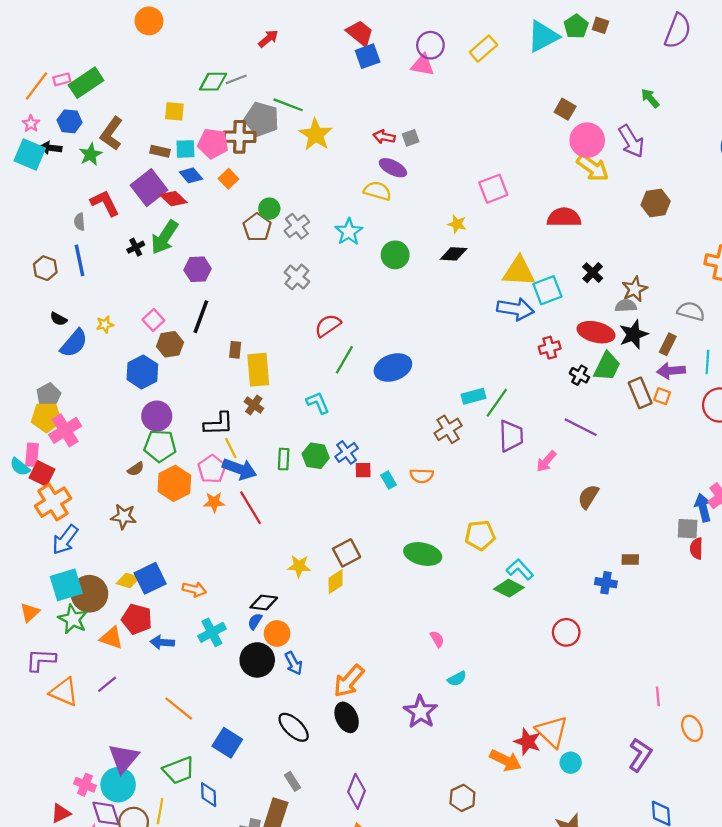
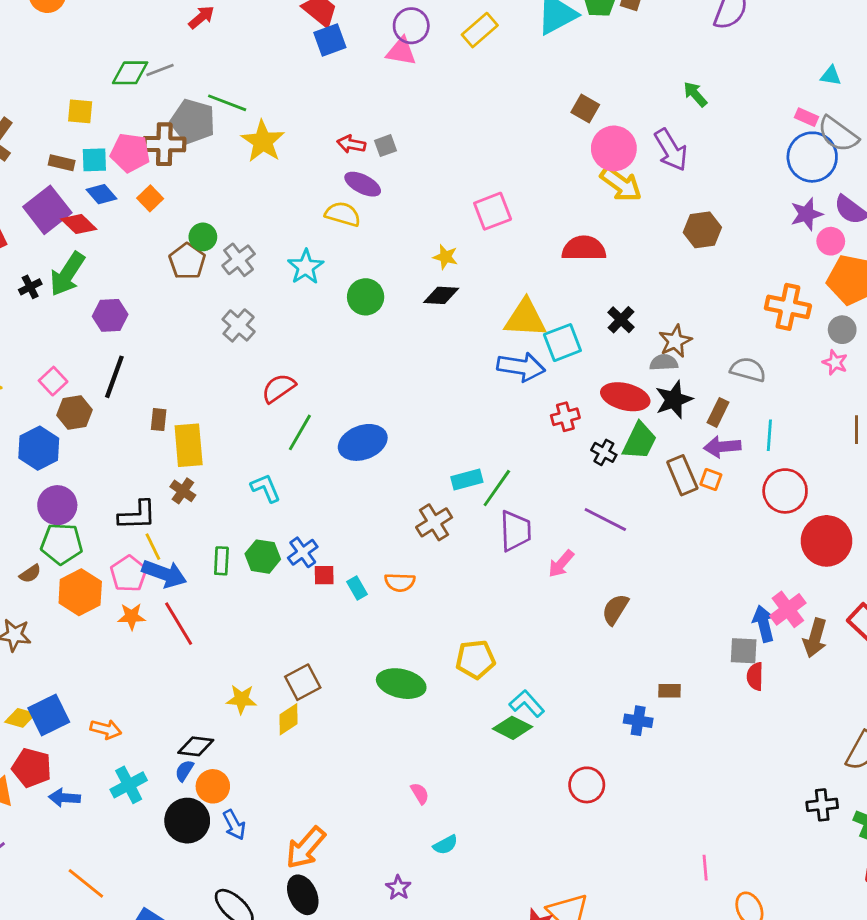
purple star: (421, 712) -> (398, 888), size x0.6

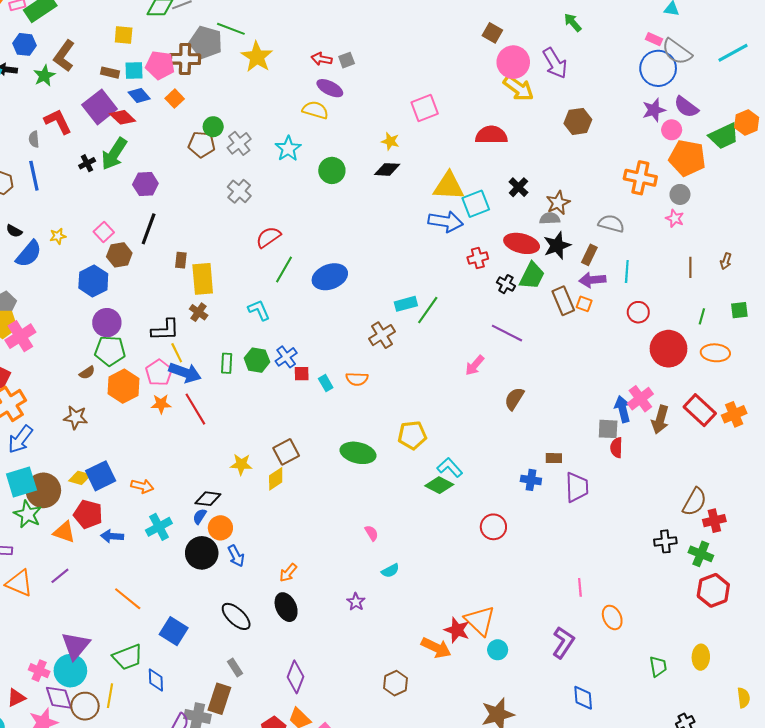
brown pentagon: (187, 261) -> (202, 144), turned -30
red circle: (785, 491) -> (638, 312), size x0.7
purple trapezoid: (515, 531) -> (577, 487), moved
orange arrow: (306, 848) -> (288, 573), size x0.6

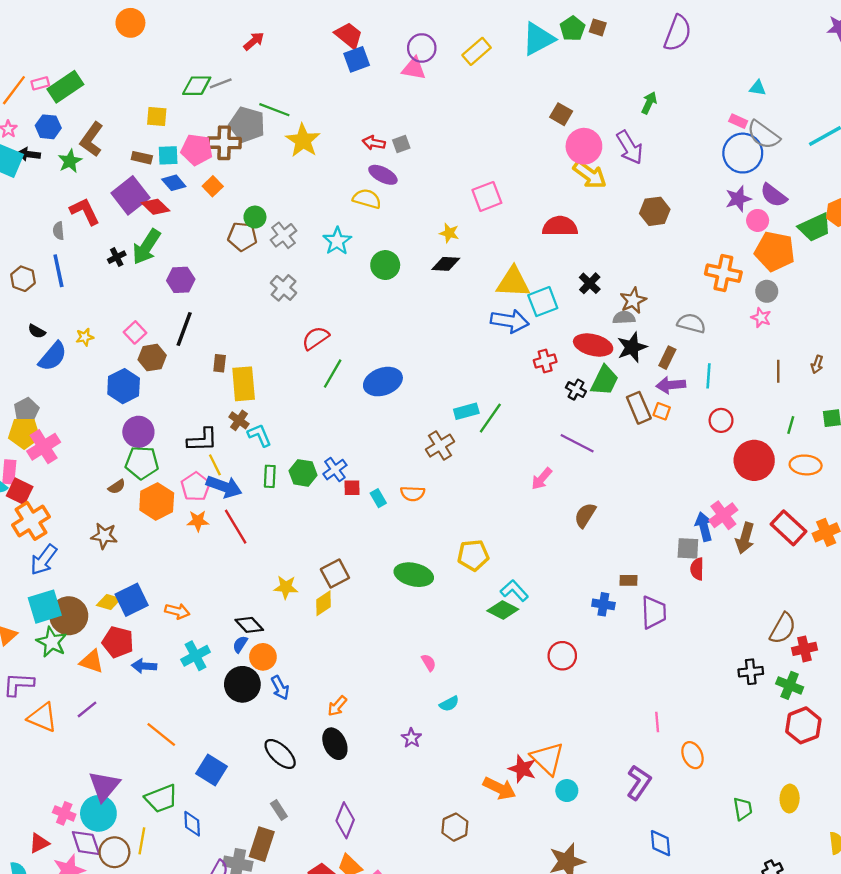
green arrow: (573, 23) -> (649, 103), turned 66
cyan L-shape: (259, 310) -> (260, 435), moved
black diamond: (208, 499) -> (249, 625), turned 40

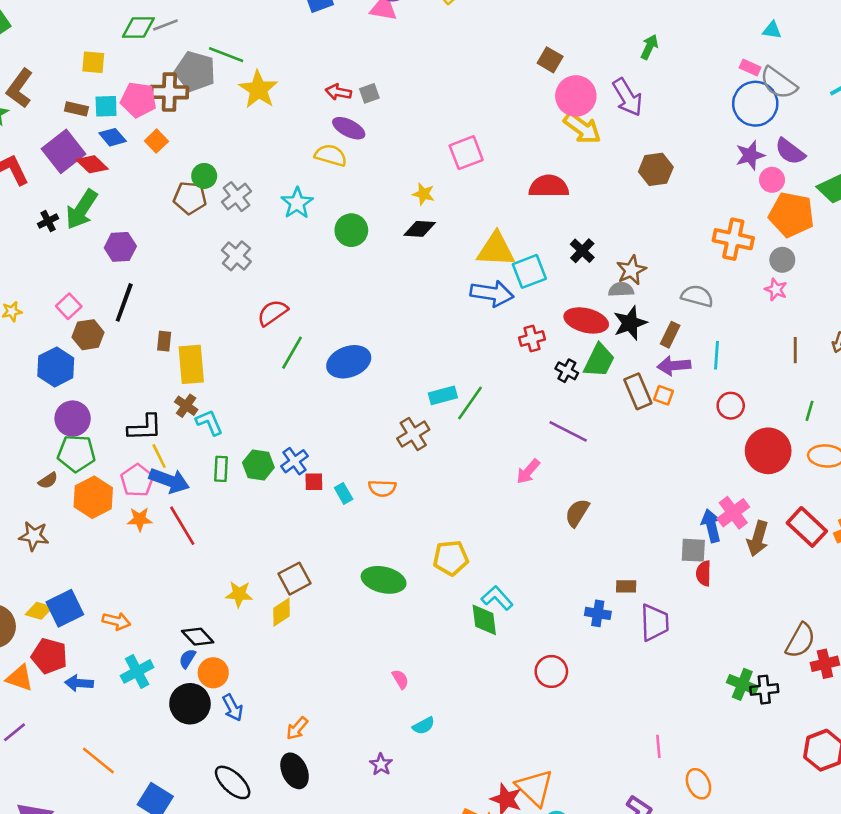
green diamond: (503, 610) -> (484, 620), turned 56
green cross: (790, 685) -> (742, 684), moved

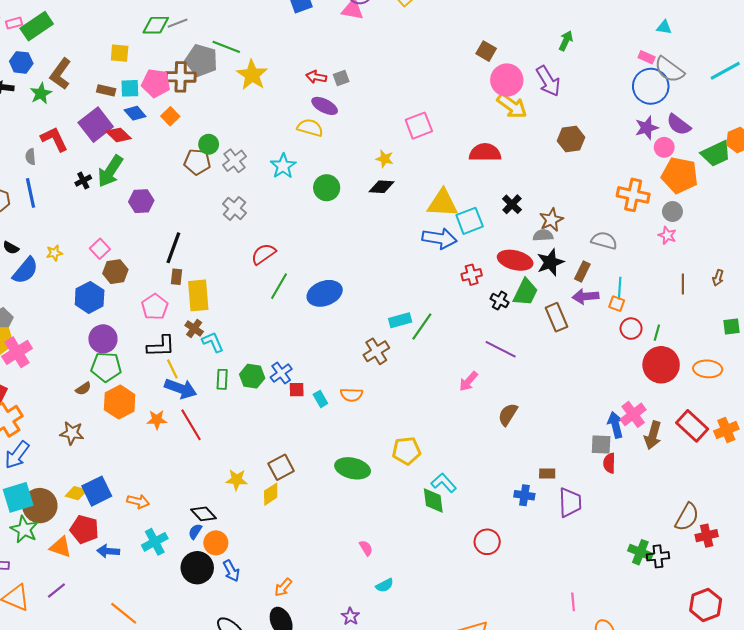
black line: (124, 302) -> (173, 248), moved
orange square: (664, 395) -> (617, 304), moved
green line: (809, 411) -> (657, 333), moved
pink pentagon: (137, 480) -> (155, 307), moved

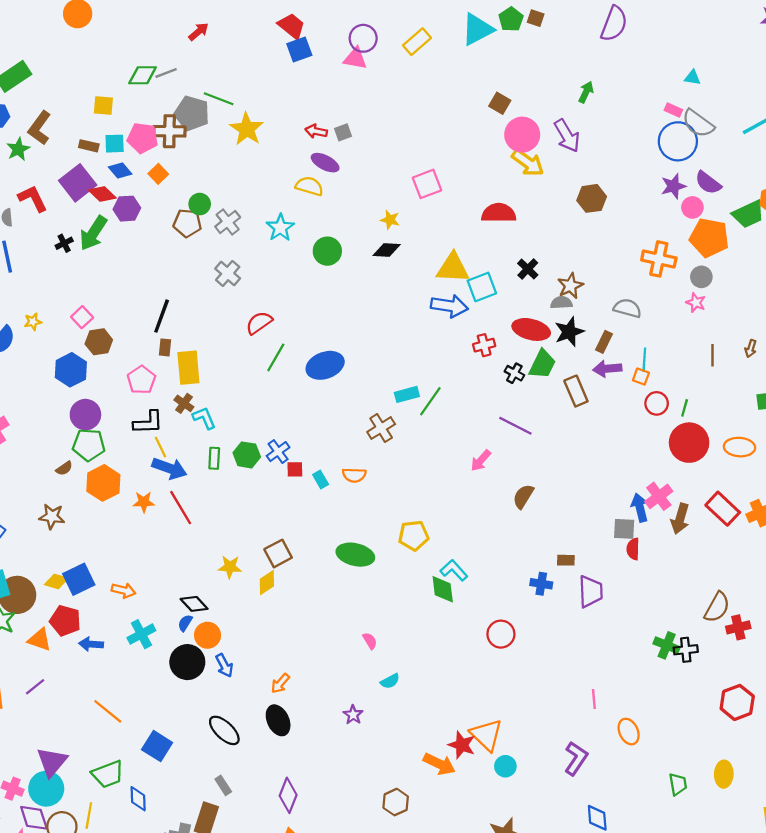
purple hexagon: (141, 201) -> (127, 209), moved

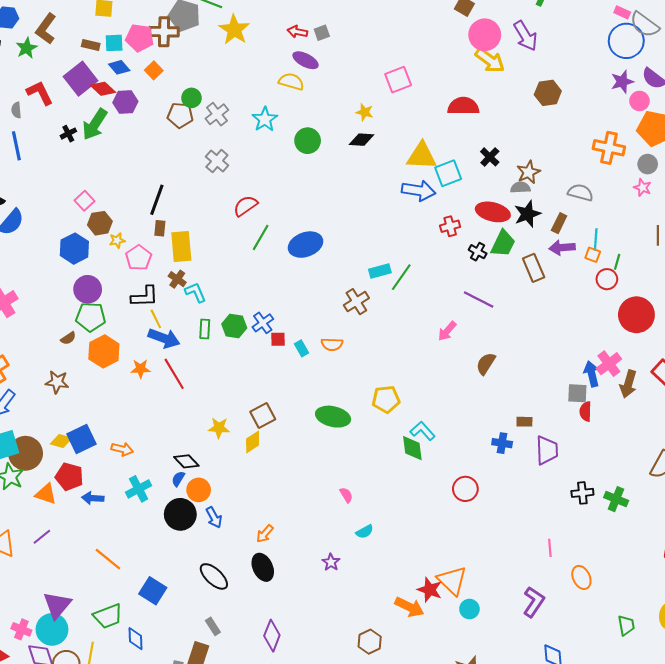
yellow star: (33, 322) -> (117, 240), moved
green line: (685, 408) -> (617, 262), moved
black cross: (686, 650) -> (582, 493), moved

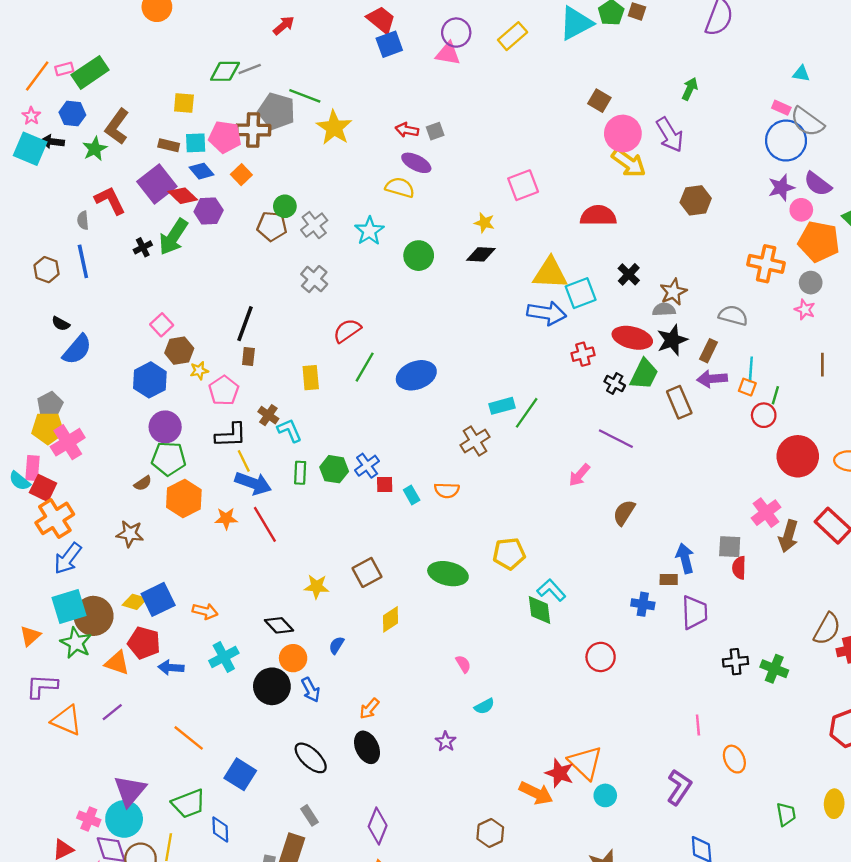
yellow rectangle: (181, 247) -> (311, 378), moved, size x0.7
blue arrow: (592, 374) -> (685, 558), moved
yellow diamond: (253, 442) -> (390, 619), moved
blue semicircle: (178, 479) -> (336, 645), moved

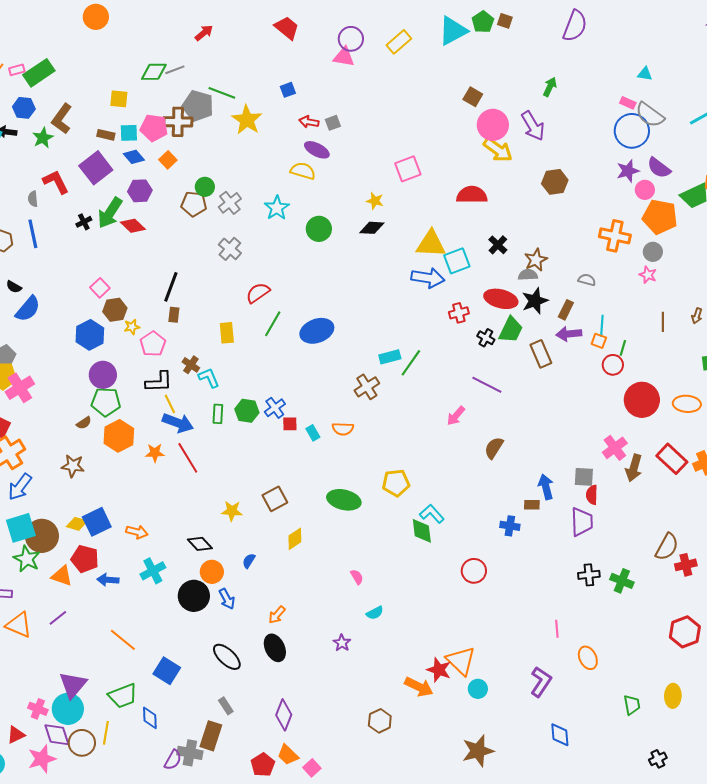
blue square: (389, 44) -> (288, 90), moved, size x0.7
red diamond: (183, 196) -> (133, 226), moved
gray semicircle: (733, 315) -> (587, 280), size x0.7
purple trapezoid: (694, 612) -> (582, 522), moved

